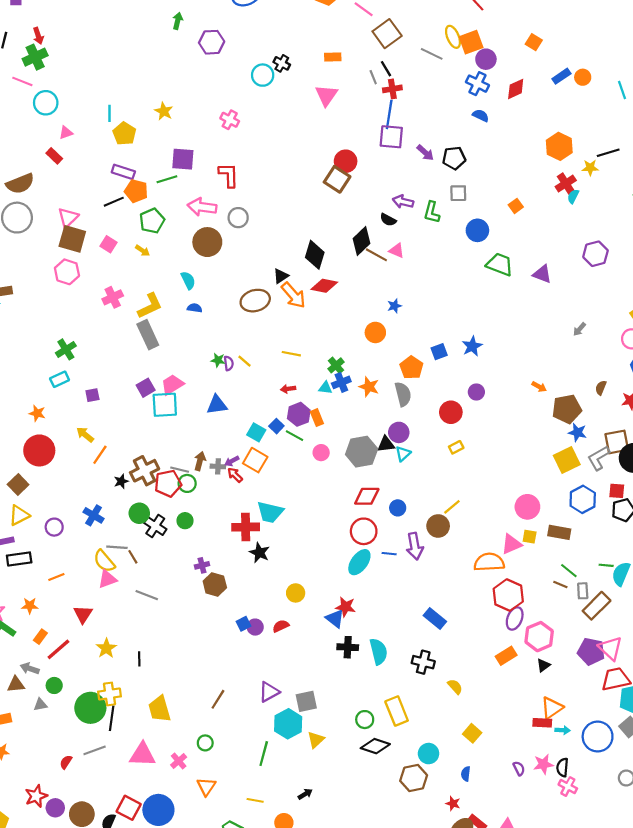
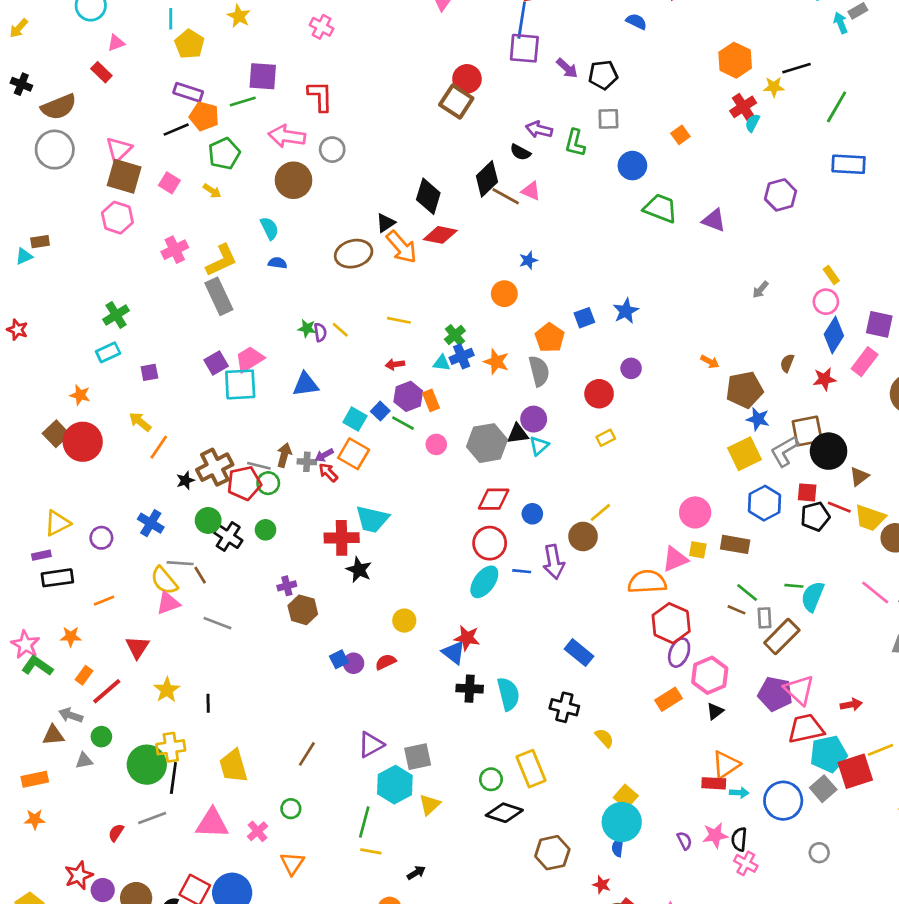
brown square: (18, 485) -> (56, 434), moved
cyan circle: (429, 754) -> (622, 822), moved, size x1.5
yellow line: (255, 800) -> (371, 851), moved

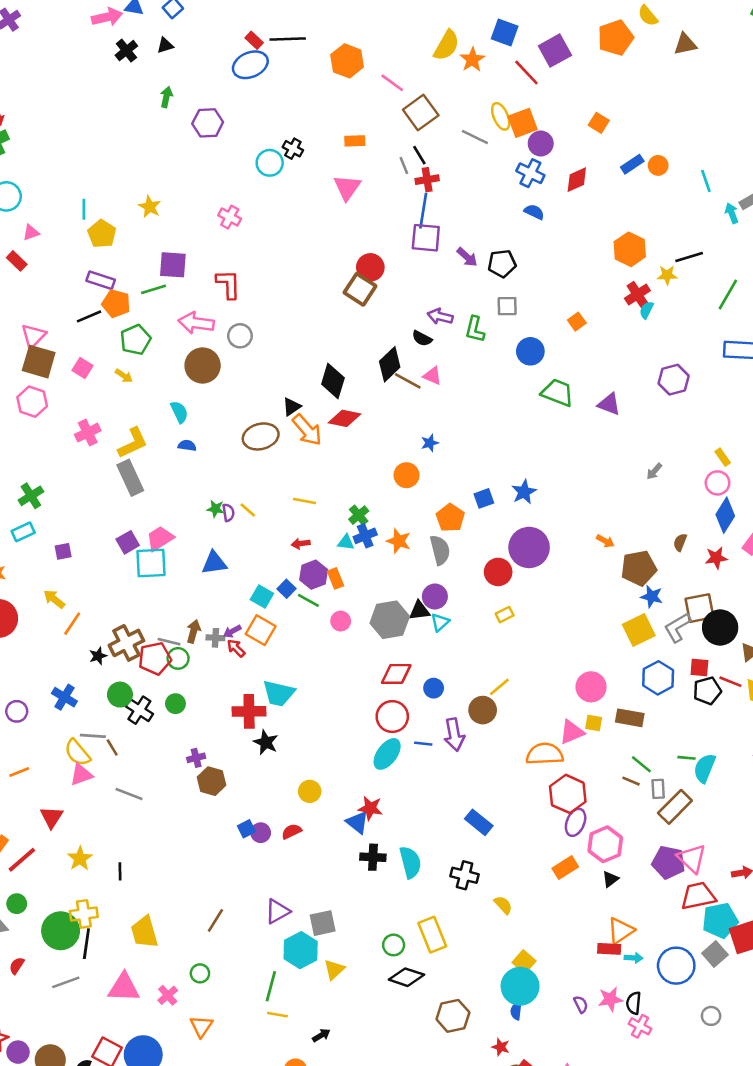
purple circle: (631, 368) -> (529, 547), size x2.0
red semicircle: (116, 833) -> (17, 966), moved

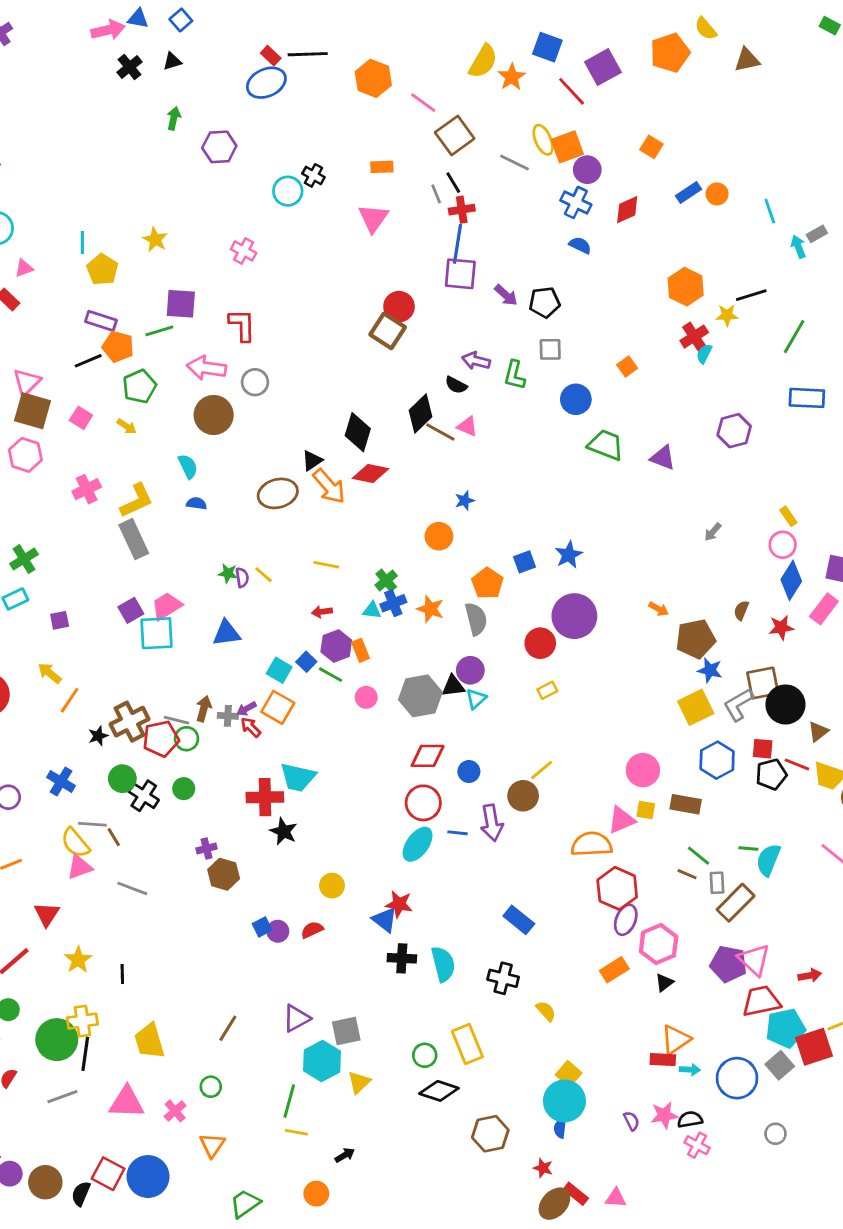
black semicircle: (634, 1003) -> (690, 1119), turned 75

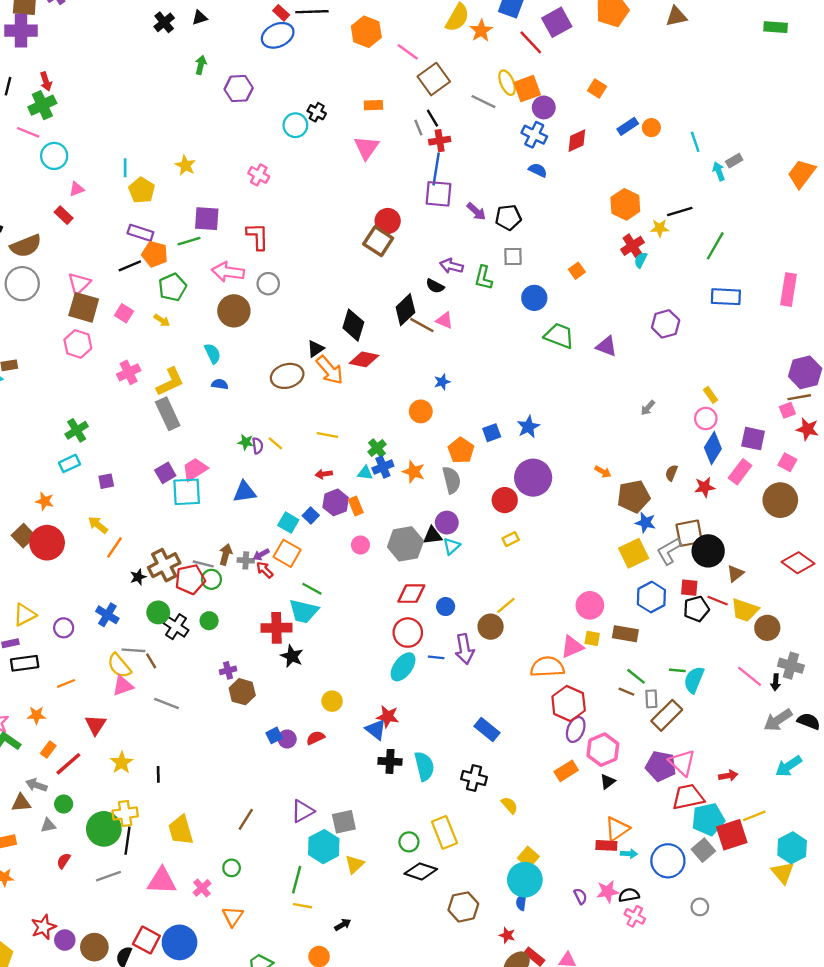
green line: (331, 675) -> (312, 589), moved

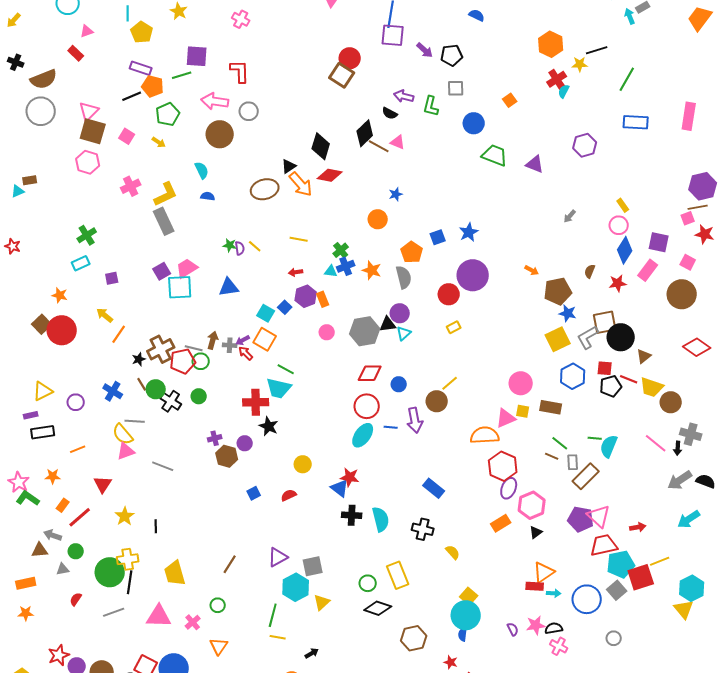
brown line: (151, 661) -> (142, 384), moved
purple circle: (287, 739) -> (245, 443), moved

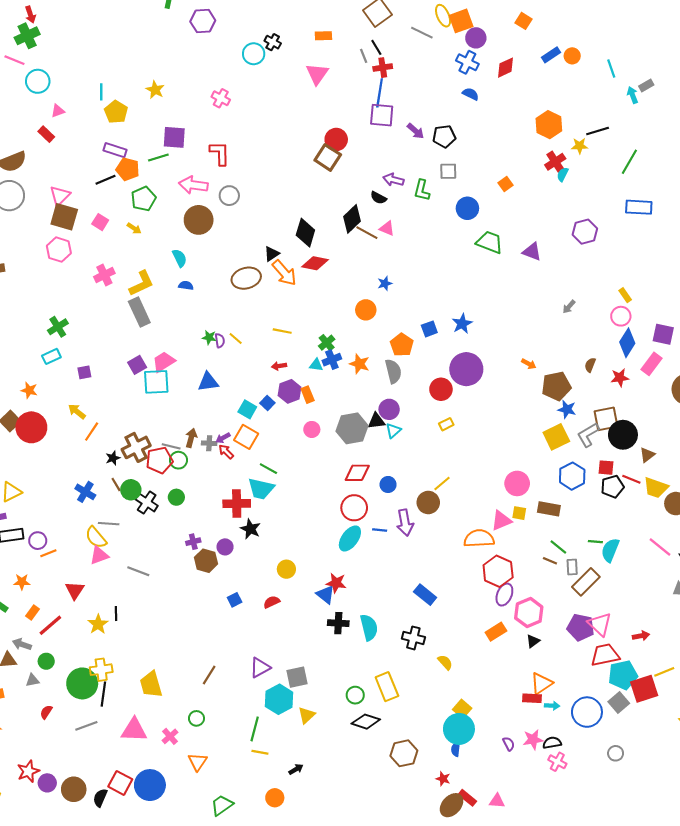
purple circle: (76, 402) -> (38, 541), moved
black line: (156, 526) -> (116, 614), moved

